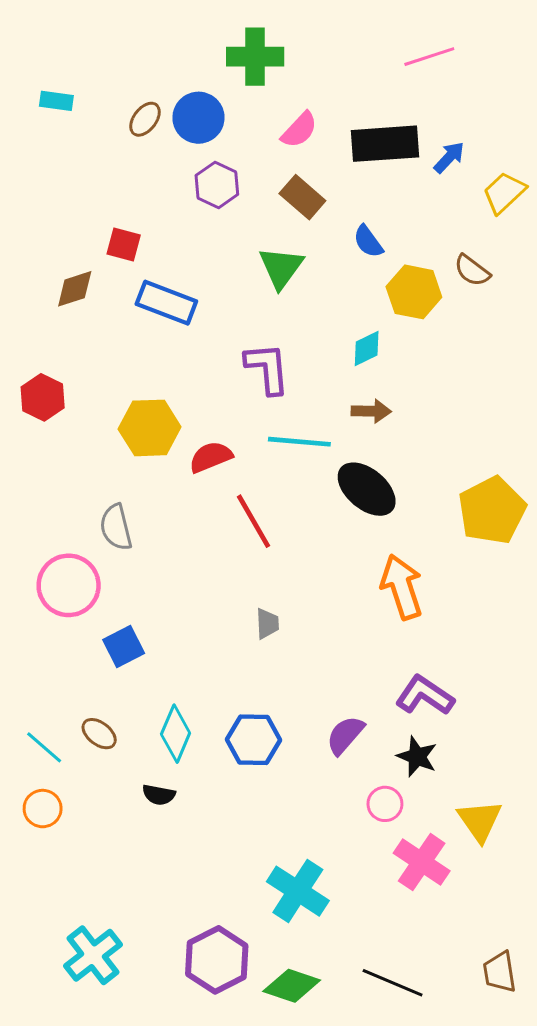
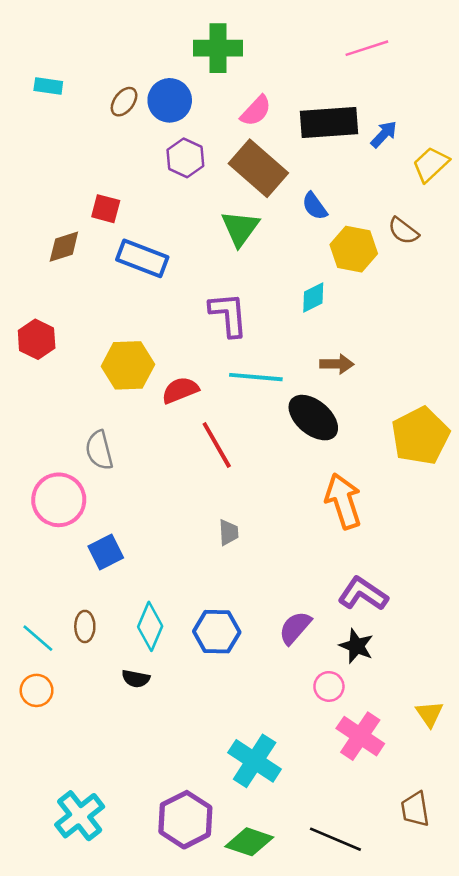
brown rectangle: (302, 197) -> (258, 168), size x1.5
brown arrow: (371, 411) -> (337, 364), moved
brown ellipse: (99, 734) -> (85, 626), turned 52
yellow triangle: (480, 821) -> (429, 714), moved, size x0.7
brown trapezoid: (500, 972) -> (415, 809), moved

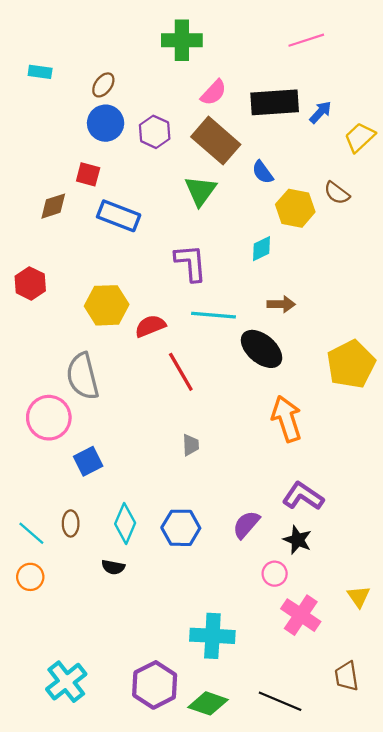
blue circle: (170, 100) -> (106, 123), moved
gray semicircle: (99, 450) -> (83, 376), size x1.4
cyan cross: (255, 761) -> (212, 636), turned -30

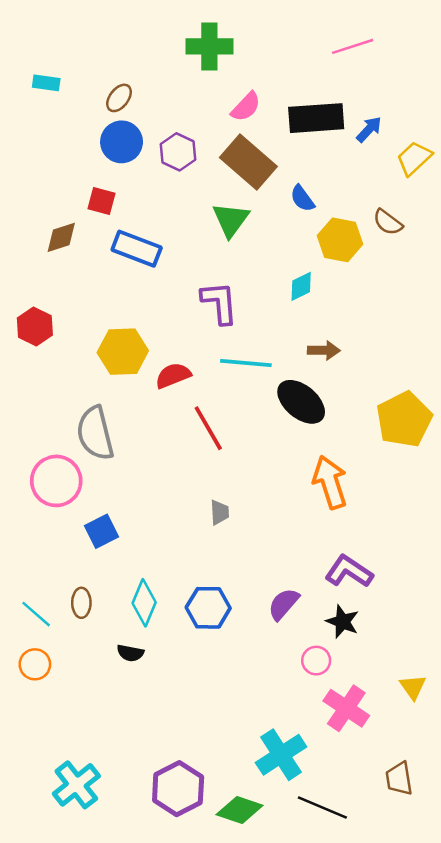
cyan cross: (212, 636) -> (281, 755), moved, turned -36

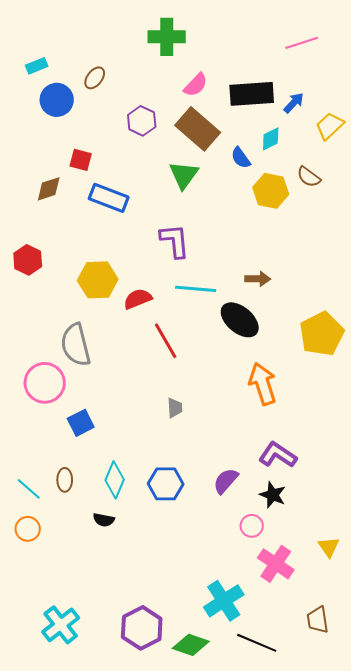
pink line: (353, 46) -> (302, 43), moved
cyan rectangle: (46, 83) -> (37, 66), turned -30
blue circle: (122, 142) -> (57, 100), moved
cyan diamond: (301, 286) -> (271, 139), moved

